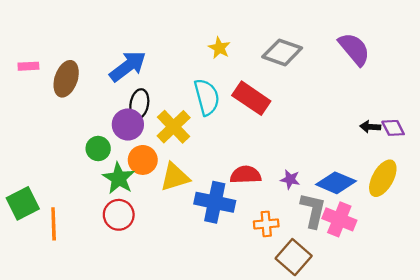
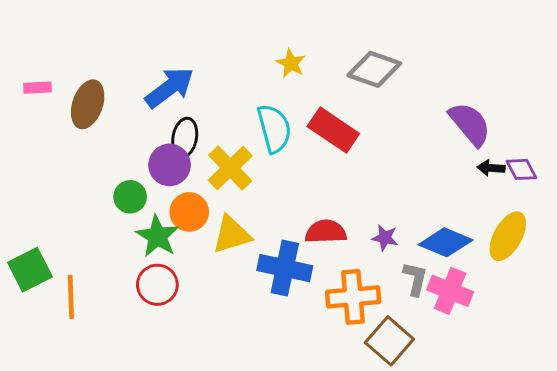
purple semicircle: (354, 49) -> (470, 124), moved
gray L-shape: (313, 210) -> (415, 279), size x0.7
orange cross: (266, 224) -> (353, 297), size x1.6

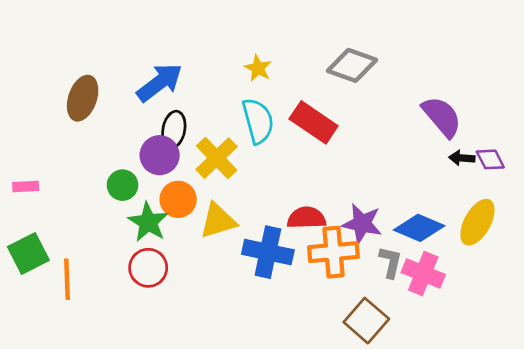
yellow star: (291, 63) -> (258, 68), moved
pink rectangle: (38, 88) -> (26, 187), moved
purple star: (385, 238) -> (362, 224), size x1.6
orange cross: (353, 297) -> (333, 252), moved

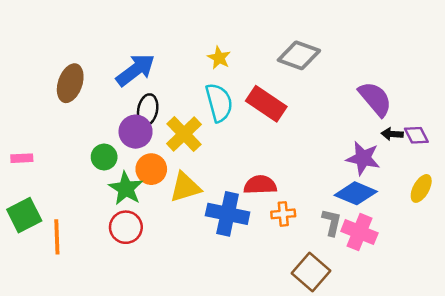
yellow ellipse: (477, 222) -> (421, 188), moved, size x0.7
purple star: (362, 224) -> (363, 158), moved
orange cross: (333, 252) -> (283, 214), size x0.6

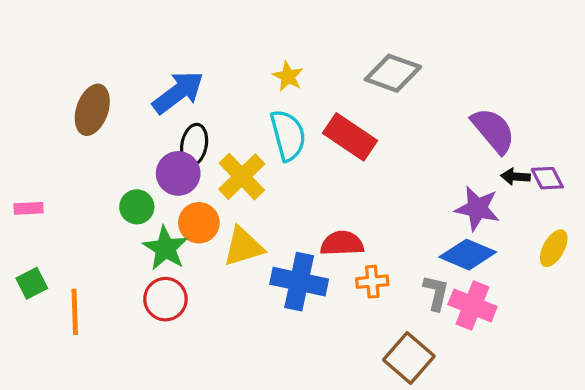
green square: (24, 215) -> (32, 283), size x0.7

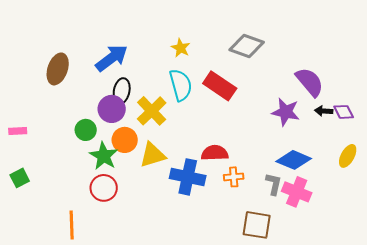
purple star: (477, 208) -> (286, 112), moved
orange line: (75, 312) -> (72, 225), moved
brown square: (409, 358) -> (257, 225), turned -32

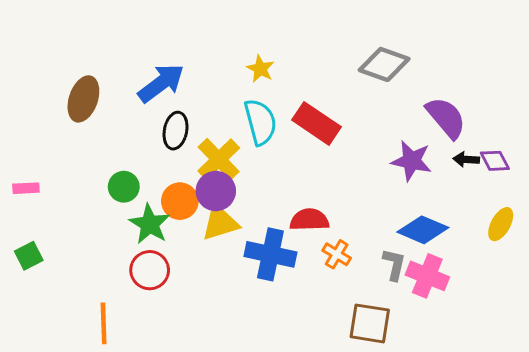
gray diamond: (247, 46) -> (384, 64), moved
purple circle: (112, 109) -> (216, 191), moved
orange cross: (234, 177) -> (337, 254), turned 36

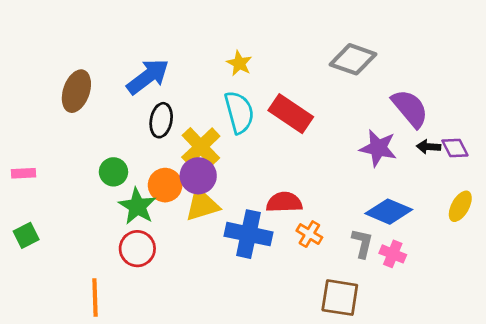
pink cross: (427, 276) -> (393, 254), size x0.7

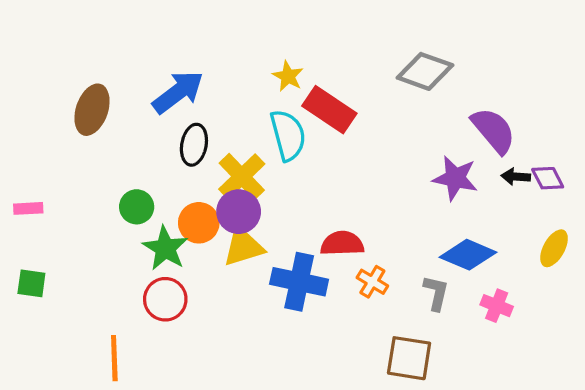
red rectangle: (291, 114) -> (329, 110), moved
green square: (26, 235) -> (31, 283), turned 35
pink cross: (393, 254) -> (497, 306), moved

